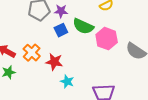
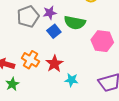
pink hexagon: (107, 39) -> (102, 41), moved
red star: (54, 62) -> (54, 64), turned -30

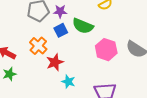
orange cross: (30, 60) -> (38, 46), moved

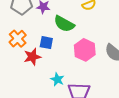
blue square: (61, 30) -> (46, 43), moved, turned 32
cyan star: (68, 82) -> (57, 79), moved

